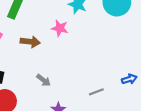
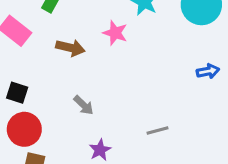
blue arrow: (129, 79) -> (208, 71), moved

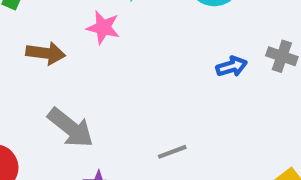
gray arrow: (83, 105) -> (71, 128), size x1.6

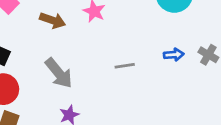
gray line: (172, 152) -> (125, 66), moved

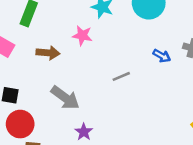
blue arrow: (174, 55) -> (162, 56), turned 48

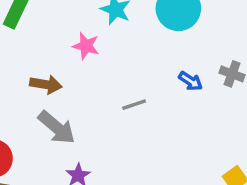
brown arrow: (48, 53) -> (46, 84), moved

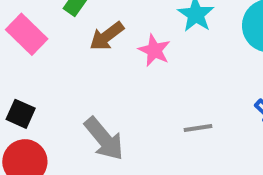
brown arrow: (46, 84) -> (107, 36), moved, turned 124

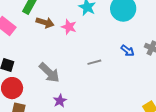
brown arrow: (107, 36) -> (45, 22), turned -120

